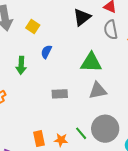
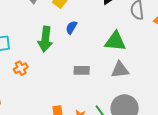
green arrow: (21, 65) -> (45, 39), size x1.4

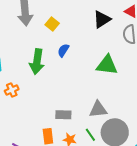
gray rectangle: (82, 70) -> (63, 115), moved
gray triangle: (120, 70) -> (98, 109), moved

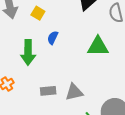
gray triangle: (98, 109) -> (74, 92), moved
gray rectangle: (63, 115) -> (48, 91), moved

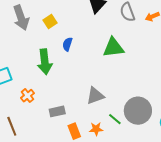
yellow square: (38, 13) -> (50, 22), turned 32
gray rectangle: (48, 91) -> (57, 111), moved

